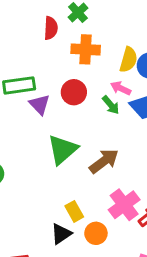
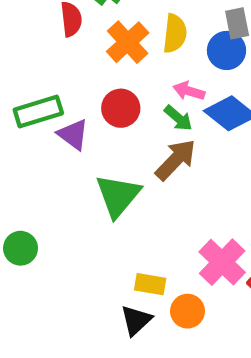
orange cross: (86, 49) -> (128, 42), turned -36
yellow semicircle: (128, 60) -> (175, 34), moved
brown arrow: (104, 161) -> (176, 160), moved
yellow rectangle: (74, 211) -> (150, 284), turned -42

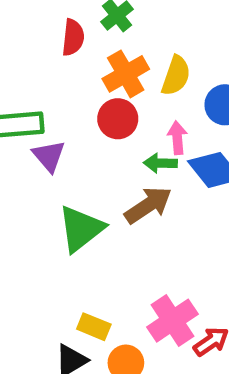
pink arrow: (189, 91) -> (177, 138), turned 56
red circle: (121, 108) -> (118, 119), moved
green arrow: (178, 118) -> (160, 163), turned 128

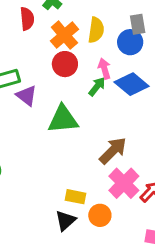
green arrow: (160, 163) -> (97, 86), turned 138
brown arrow: (148, 205) -> (113, 151), moved
green triangle: (81, 229) -> (63, 119), moved, turned 44

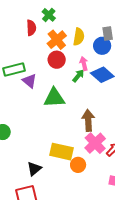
brown arrow: (113, 151) -> (88, 120), turned -50
yellow rectangle: (75, 197) -> (61, 152), size x1.6
black triangle: (65, 221) -> (34, 169), moved

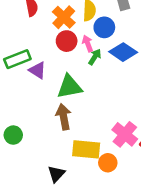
blue circle: (102, 46) -> (104, 27), moved
pink arrow: (84, 64) -> (88, 44), moved
brown arrow: (88, 120) -> (64, 117), moved

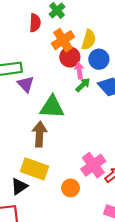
red circle: (67, 41) -> (70, 57), moved
yellow rectangle: (86, 149) -> (35, 169), moved

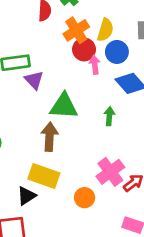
green arrow: (83, 85) -> (109, 116), moved, turned -42

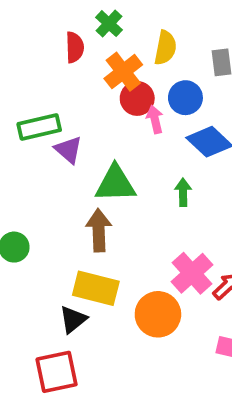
yellow semicircle: (105, 30) -> (165, 48), moved
orange circle: (85, 198) -> (158, 314), size x1.5

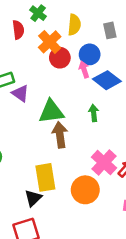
pink arrow: (155, 119) -> (84, 69), moved
brown arrow: (99, 230) -> (60, 135), moved
yellow rectangle: (96, 288) -> (45, 177), turned 72

